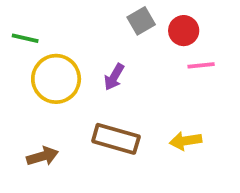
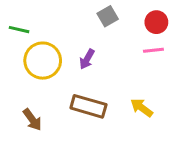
red circle: (184, 31) -> (156, 22), moved
yellow arrow: (186, 141) -> (142, 108), turned 45
brown arrow: (43, 156) -> (32, 120), turned 70

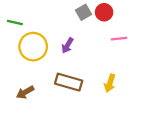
red circle: (156, 22) -> (104, 12), moved
yellow arrow: (142, 108) -> (110, 83), turned -108
brown arrow: (32, 120) -> (25, 92), turned 96

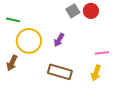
pink line: (119, 39) -> (102, 53), moved
brown arrow: (25, 92) -> (12, 63), moved, turned -35

